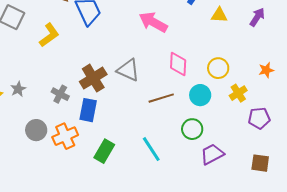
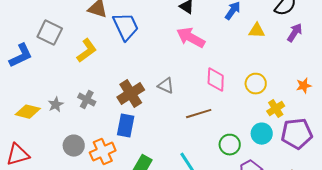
gray triangle: (128, 70) -> (166, 86), size x0.7
gray cross: (60, 94) -> (87, 100), moved
cyan circle: (200, 95) -> (262, 134), moved
purple pentagon: (259, 118) -> (297, 134), size x1.4

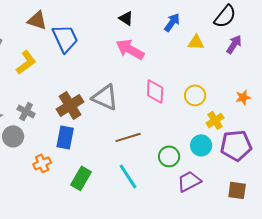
gray triangle: (166, 86) -> (105, 97), size x1.6
brown line: (199, 114) -> (128, 137), moved
gray circle: (74, 146) -> (13, 136), moved
orange cross: (103, 152) -> (42, 163), size x0.7

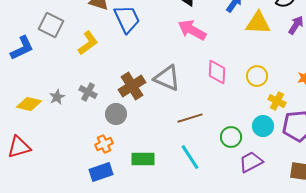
yellow triangle: (196, 42) -> (258, 23), size x1.5
yellow cross: (215, 120) -> (277, 101), turned -30
gray circle: (13, 136) -> (116, 114), moved
blue rectangle: (65, 137) -> (101, 172), moved, turned 60
green rectangle: (81, 178) -> (143, 159), turned 60

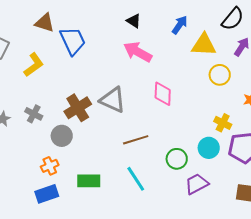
yellow circle: (257, 76) -> (220, 75), moved

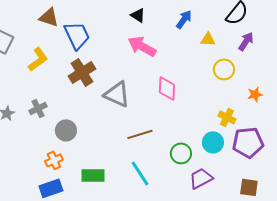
yellow triangle: (204, 45) -> (208, 39), size x0.6
brown cross: (78, 108) -> (82, 72), moved
gray cross: (34, 114) -> (38, 108), turned 36

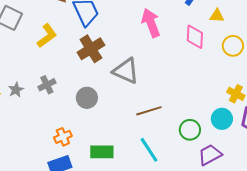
pink arrow: (142, 46) -> (151, 23), turned 40
pink diamond: (167, 88) -> (195, 37), moved
gray circle: (66, 130) -> (87, 98), moved

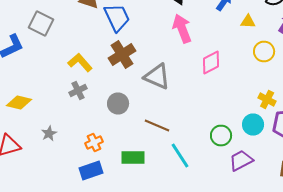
yellow L-shape: (47, 36) -> (80, 62), moved, turned -95
pink diamond: (195, 37) -> (211, 62), moved, turned 60
gray star: (16, 90) -> (49, 134), moved
brown line: (149, 111) -> (157, 126), moved, turned 40

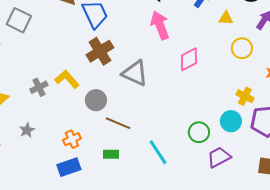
yellow L-shape: (80, 62) -> (67, 79), moved
gray cross: (78, 90) -> (39, 87), moved
brown line: (157, 126) -> (118, 123), moved
green rectangle: (133, 158) -> (111, 154), size x0.7

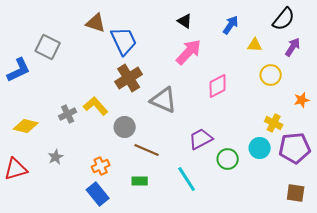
pink arrow: (160, 25) -> (189, 52), turned 64
purple trapezoid: (219, 157) -> (201, 139), moved
blue rectangle: (69, 167) -> (98, 194), turned 70

